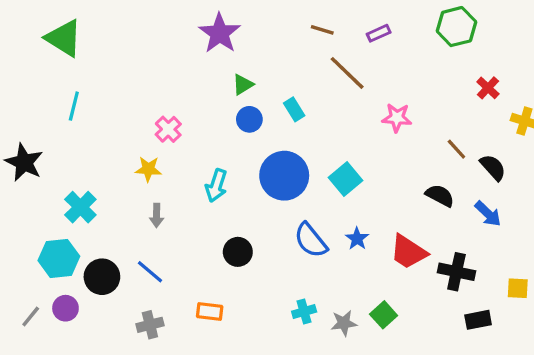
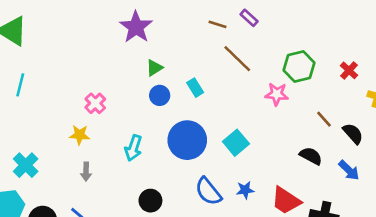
green hexagon: (456, 27) -> (299, 66), moved
purple rectangle: (379, 33) -> (249, 18), moved, turned 66
blue star: (357, 239) -> (245, 190), turned 30

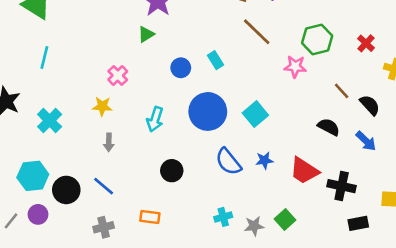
green triangle: (154, 68) -> (146, 34), moved
cyan cross: (26, 165) -> (50, 121), moved

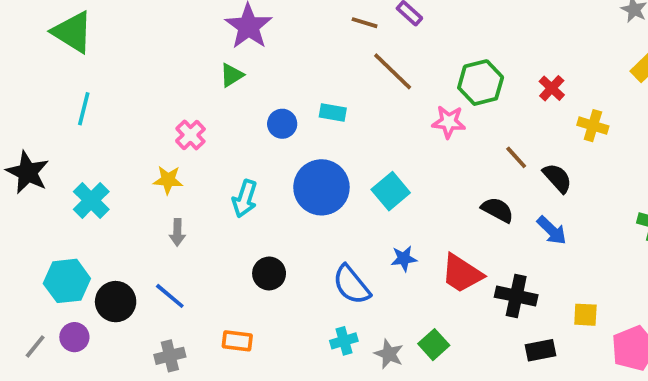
cyan rectangle: (215, 60) -> (333, 113), turned -48
blue semicircle: (228, 162) -> (351, 285), moved
gray star: (254, 226) -> (389, 354), turned 30

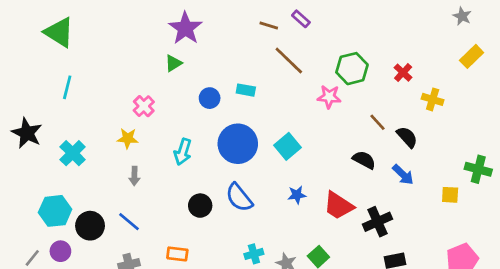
blue semicircle: (351, 285) -> (239, 197), moved
black cross: (516, 296) -> (378, 222), turned -36
yellow square: (585, 315) -> (450, 195), moved

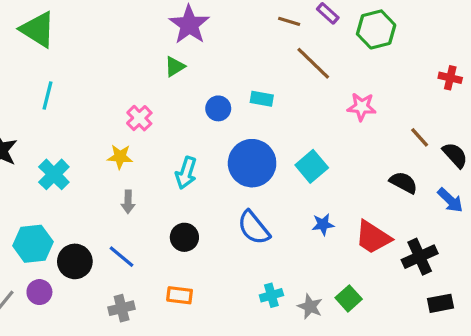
green hexagon: (352, 69) -> (376, 29), moved
red cross: (403, 73) -> (450, 78), turned -30
black circle: (200, 206) -> (184, 237), moved

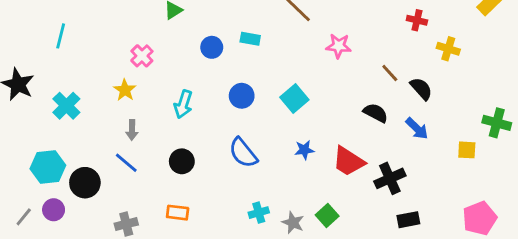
yellow star: (120, 157) -> (125, 90), turned 30
blue circle: (252, 163) -> (242, 96), size x0.6
blue line: (122, 257) -> (126, 163), moved

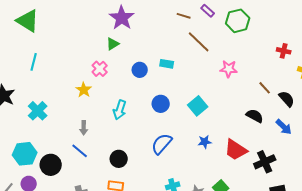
pink cross: (142, 56) -> (100, 69), moved
yellow star: (125, 90) -> (84, 90), moved
blue semicircle: (243, 153) -> (162, 144), turned 80
black circle: (182, 161) -> (119, 159), moved

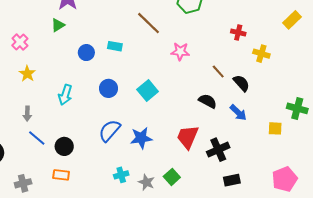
pink cross: (100, 69) -> (20, 42), moved
blue star: (205, 142) -> (141, 138), moved, size x1.5
red trapezoid: (236, 150) -> (188, 137), turned 80
blue line: (80, 151) -> (37, 138), moved

